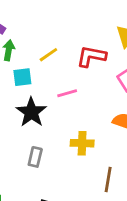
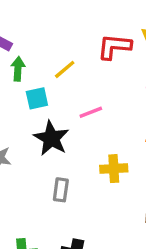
red L-shape: (91, 56) -> (114, 47), moved

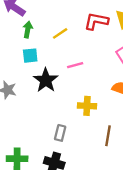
cyan square: (37, 98) -> (30, 56), moved
gray rectangle: (61, 190) -> (60, 133), moved

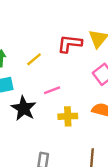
yellow cross: (87, 106) -> (68, 116), moved

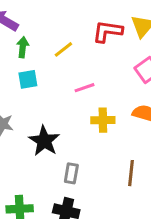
black star: (24, 108) -> (44, 141), moved

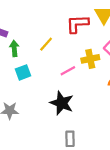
yellow cross: (103, 120) -> (90, 59), moved
black star: (44, 141) -> (62, 103), moved

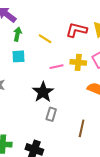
yellow line: (46, 44) -> (45, 39), turned 64
gray rectangle: (70, 139) -> (51, 114), moved

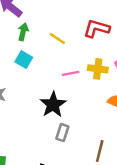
cyan square: (19, 56) -> (24, 60), turned 32

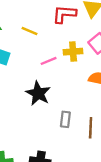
gray rectangle: (62, 133) -> (65, 119), moved

